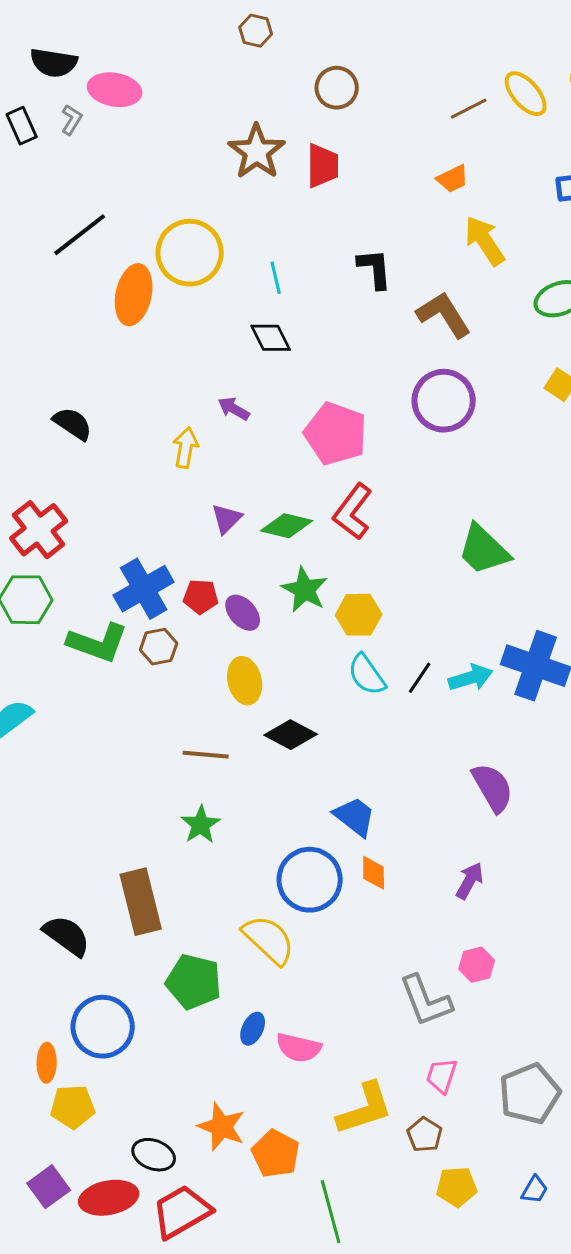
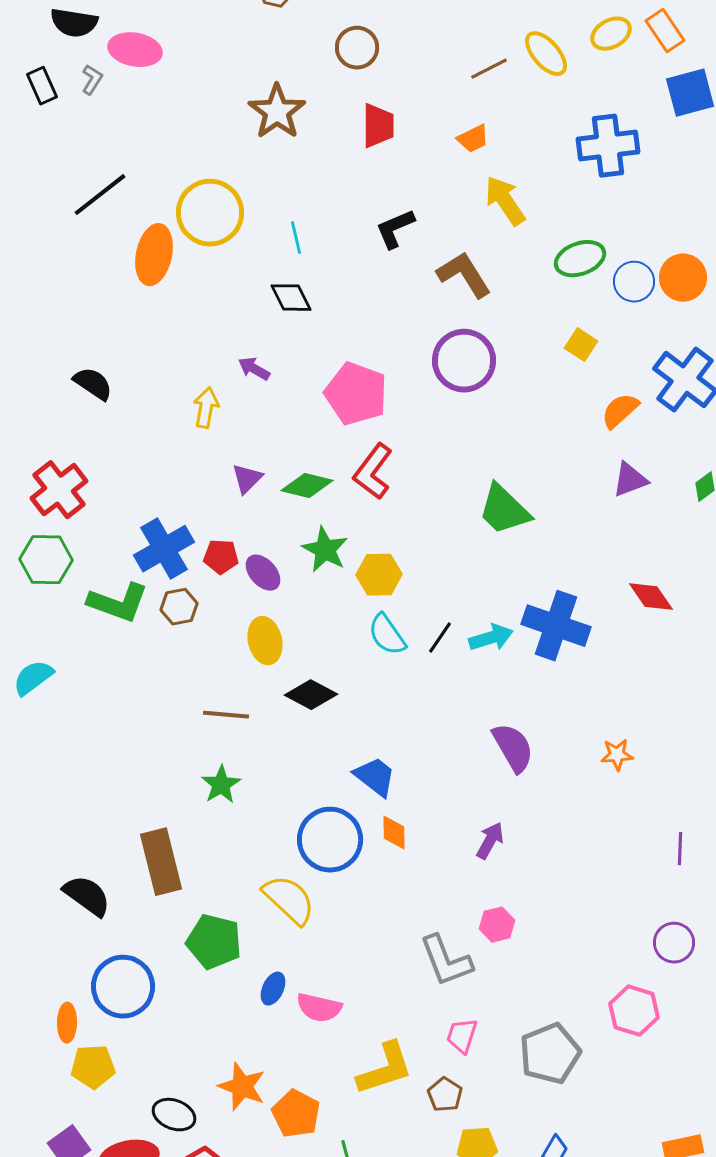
red trapezoid: (323, 166) -> (378, 126), moved
black L-shape: (375, 269) -> (395, 229), turned -108

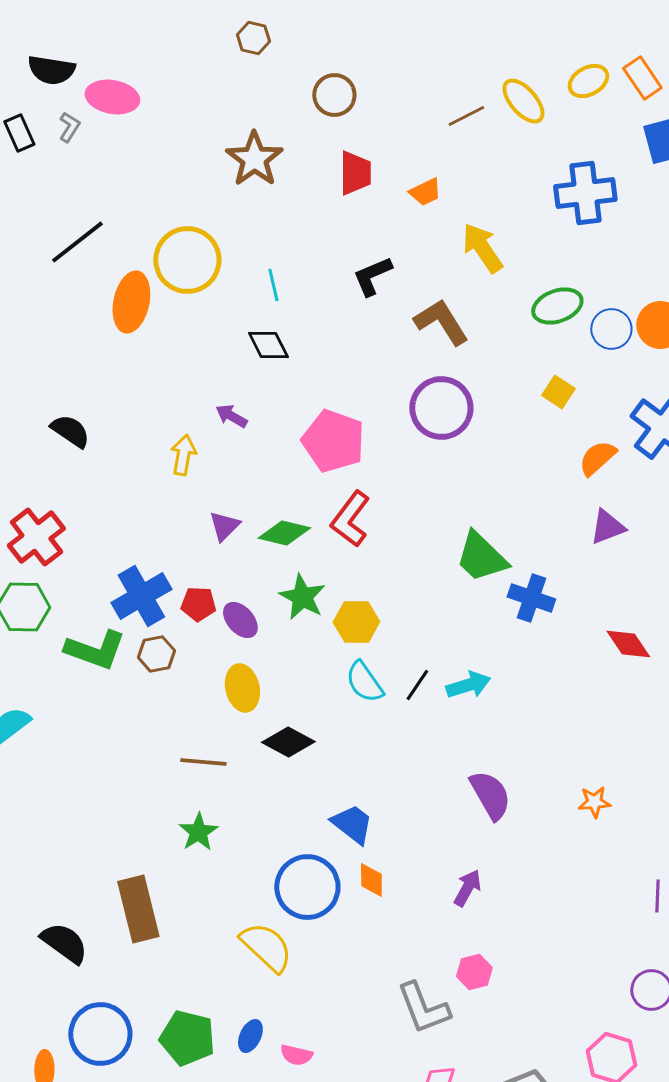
orange trapezoid: (473, 139) -> (425, 192), moved
blue cross: (556, 626) -> (531, 598), moved, size x0.7
green pentagon: (214, 942) -> (187, 1038), moved
pink semicircle: (319, 1008) -> (296, 1055), size x0.7

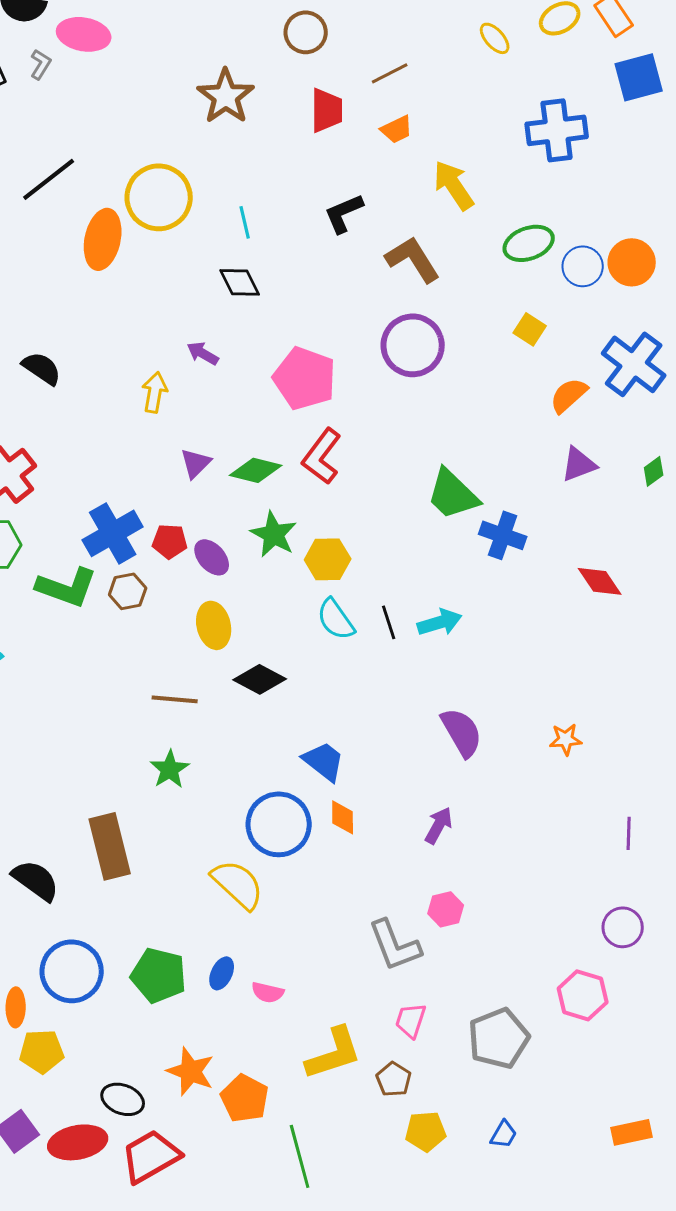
yellow ellipse: (523, 101) -> (495, 38), size x0.7
brown line: (466, 116) -> (390, 73), moved
black line: (417, 685) -> (389, 622), turned -52

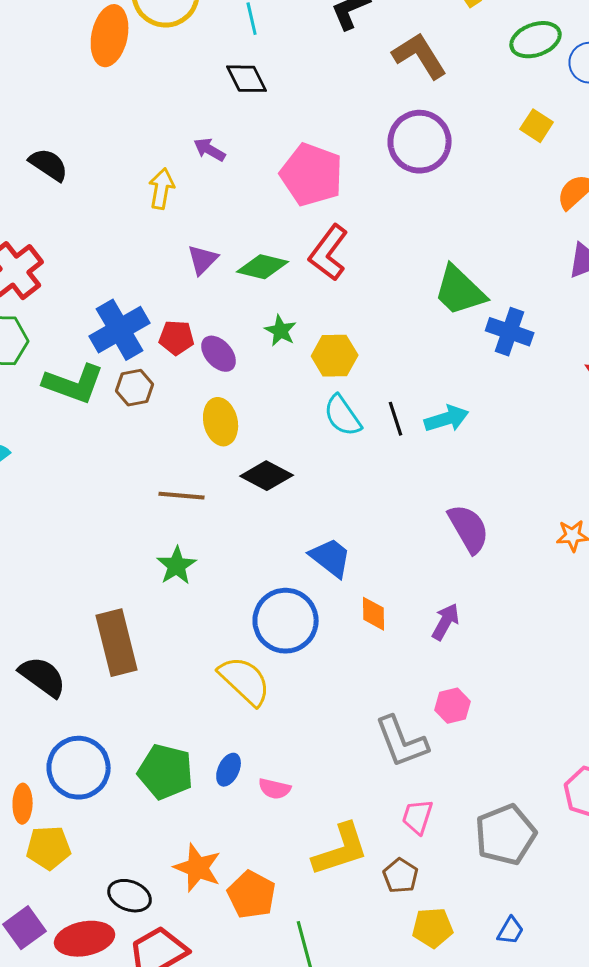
green star: (274, 534) -> (281, 331), size x0.7
orange diamond: (343, 817) -> (374, 614), moved

